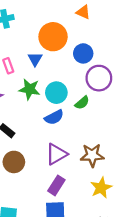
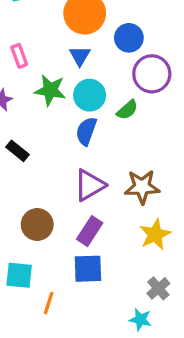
blue triangle: (35, 59) -> (80, 56), moved
blue semicircle: (54, 117) -> (86, 131), turned 138
brown circle: (14, 162) -> (37, 224), moved

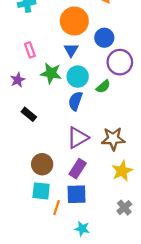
cyan square: (19, 275) -> (41, 191), moved
orange line: (49, 303) -> (57, 208), moved
cyan star: (140, 319) -> (82, 229), moved

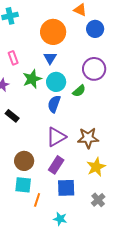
blue circle: (104, 38) -> (95, 29), moved
green star: (51, 73) -> (32, 79), turned -30
blue square: (77, 194) -> (66, 188), moved

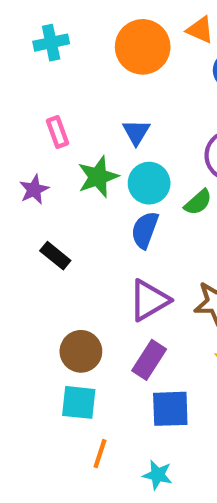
orange circle: (53, 32) -> (143, 47), moved
orange line: (37, 200) -> (100, 454), moved

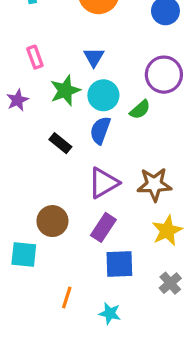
black rectangle: (55, 256) -> (60, 143), moved
cyan square: (79, 402) -> (24, 254), moved

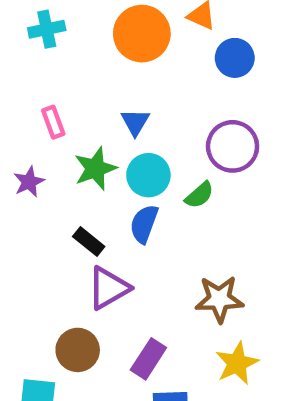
purple triangle: (103, 183) -> (109, 288), moved

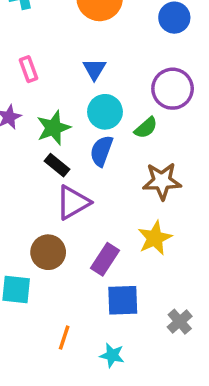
green star: (95, 169) -> (53, 128), moved
brown star: (219, 299) -> (162, 181), moved
yellow star: (237, 363) -> (155, 238), moved

